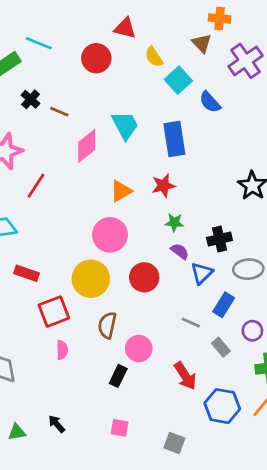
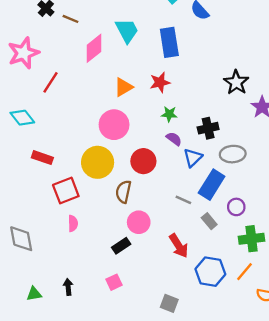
blue rectangle: (224, 305) -> (212, 185), size x1.4
brown semicircle: (107, 325) -> (123, 192), moved
black rectangle: (118, 376) -> (121, 246), turned 30
black arrow: (57, 424) -> (68, 287), turned 35
pink square: (120, 428) -> (114, 282), moved, turned -35

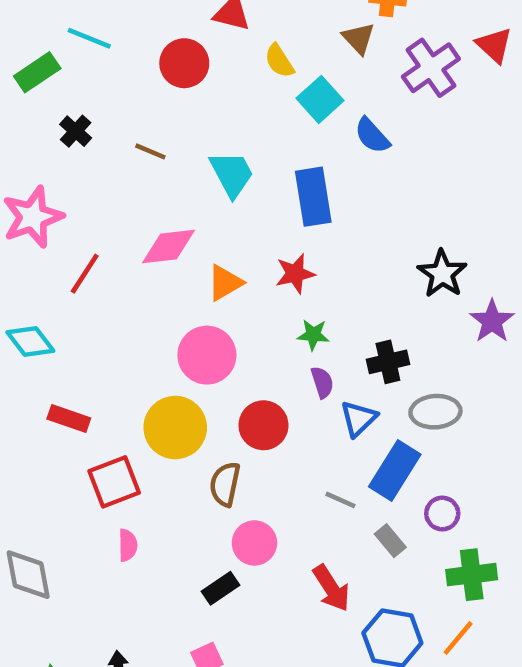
brown line: (71, 19) -> (150, 151), moved
pink diamond: (94, 48) -> (168, 246), moved, turned 32
purple semicircle: (174, 139) -> (322, 382), turned 35

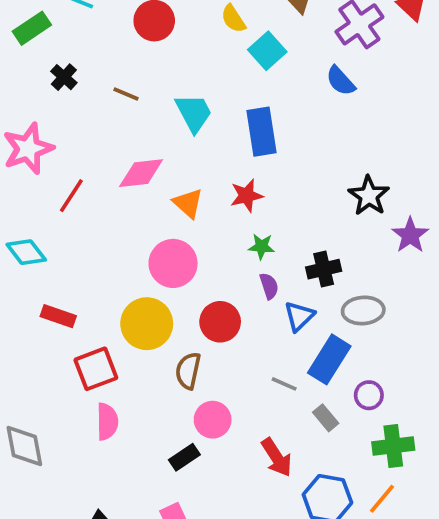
blue semicircle: (372, 136) -> (341, 81), moved
orange triangle: (225, 283) -> (188, 203), turned -48
pink semicircle: (128, 545) -> (107, 422), size x1.4

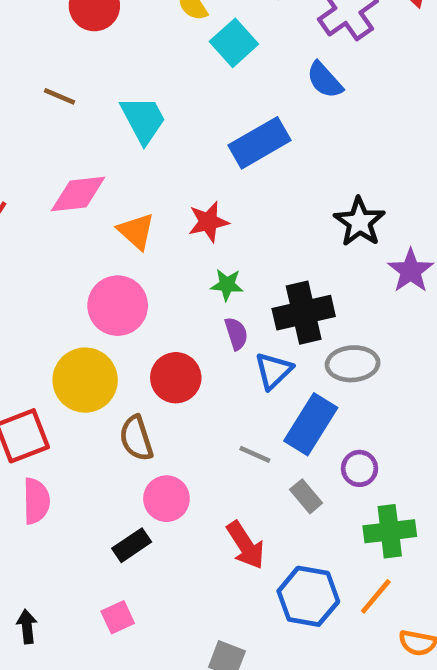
blue rectangle: (262, 132) -> (260, 143), moved, turned 69
black cross: (324, 269) -> (304, 313), size x1.4
brown semicircle: (188, 371) -> (136, 438), turned -30

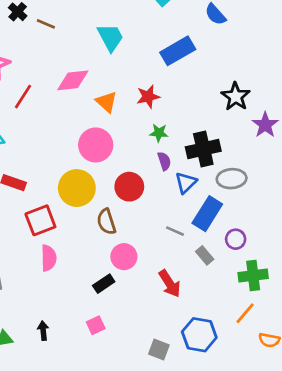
brown line: (59, 96) -> (46, 24), moved
blue hexagon: (308, 596) -> (199, 335), moved

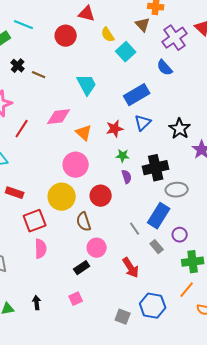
blue triangle: (186, 183) -> (143, 123), moved
gray line: (175, 231) -> (135, 229), turned 32

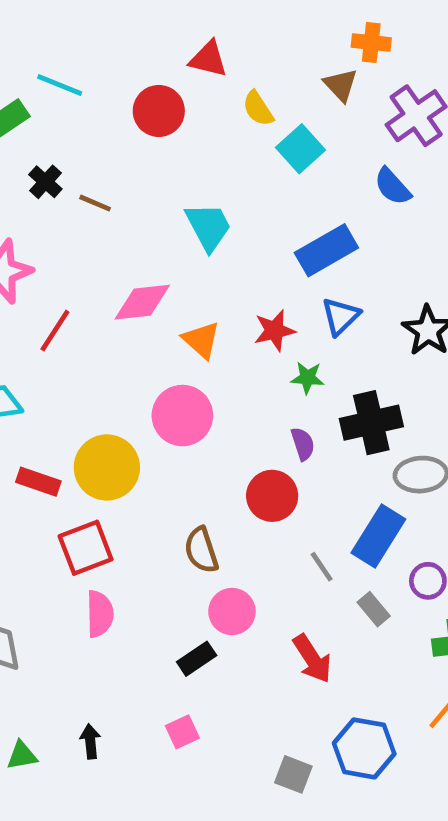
green star: (123, 156) -> (308, 378), moved
red circle: (101, 196) -> (272, 496), moved
yellow circle: (62, 197) -> (107, 467), moved

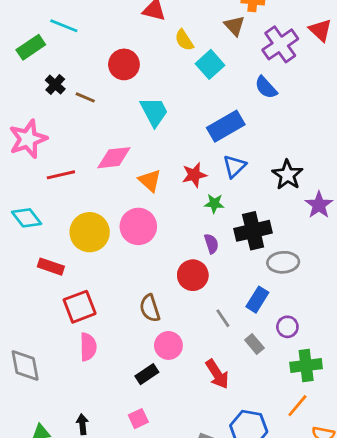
red circle: (159, 111) -> (124, 64), moved
red line: (55, 331) -> (61, 175), turned 44
yellow circle: (107, 467) -> (90, 232), moved
blue rectangle: (378, 536) -> (257, 300), size x0.7

